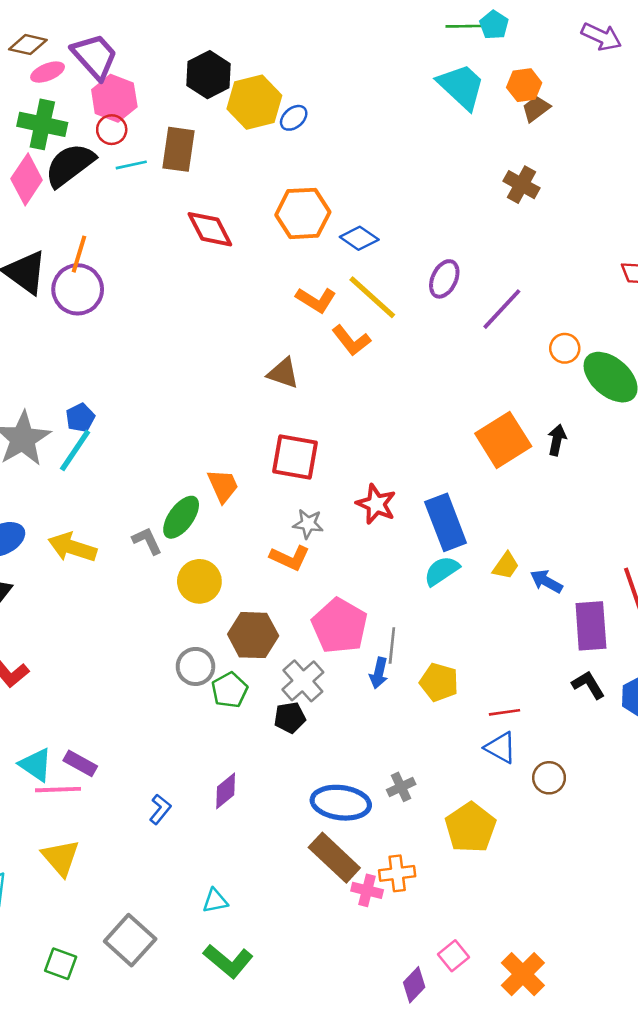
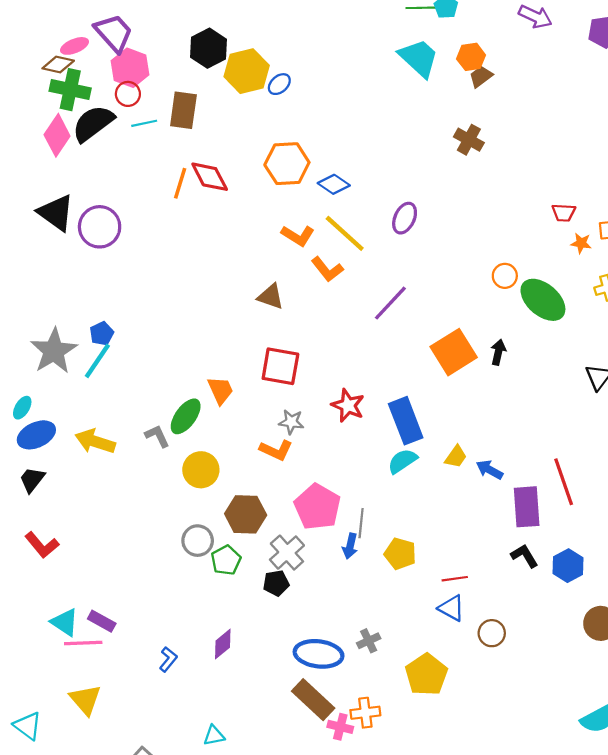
brown diamond: (28, 45) -> (58, 65), moved
orange line: (79, 254) -> (180, 183), moved
purple line: (502, 309) -> (390, 303), moved

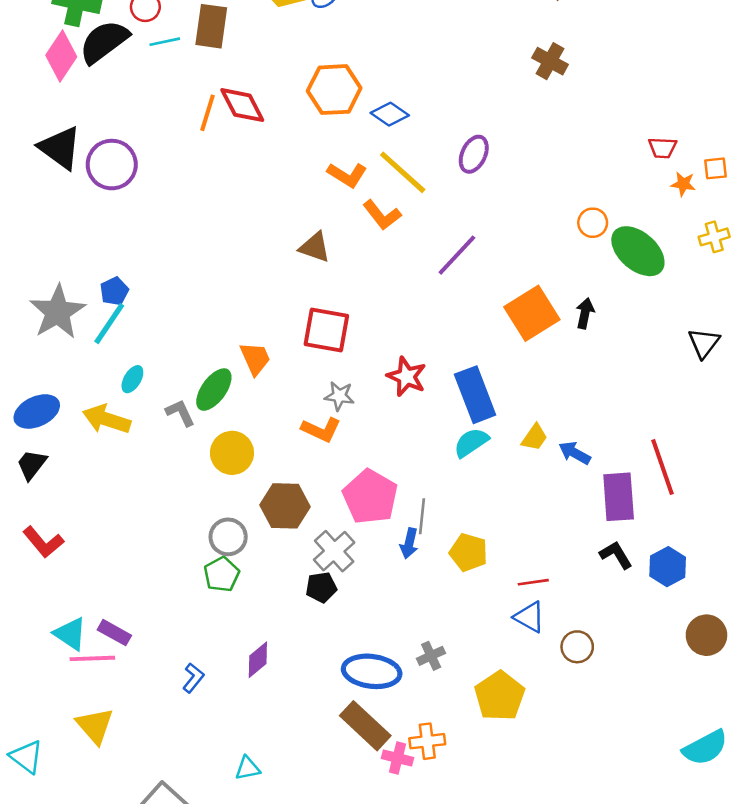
cyan ellipse: (22, 408) -> (132, 379), moved
green pentagon: (226, 560) -> (222, 574), moved

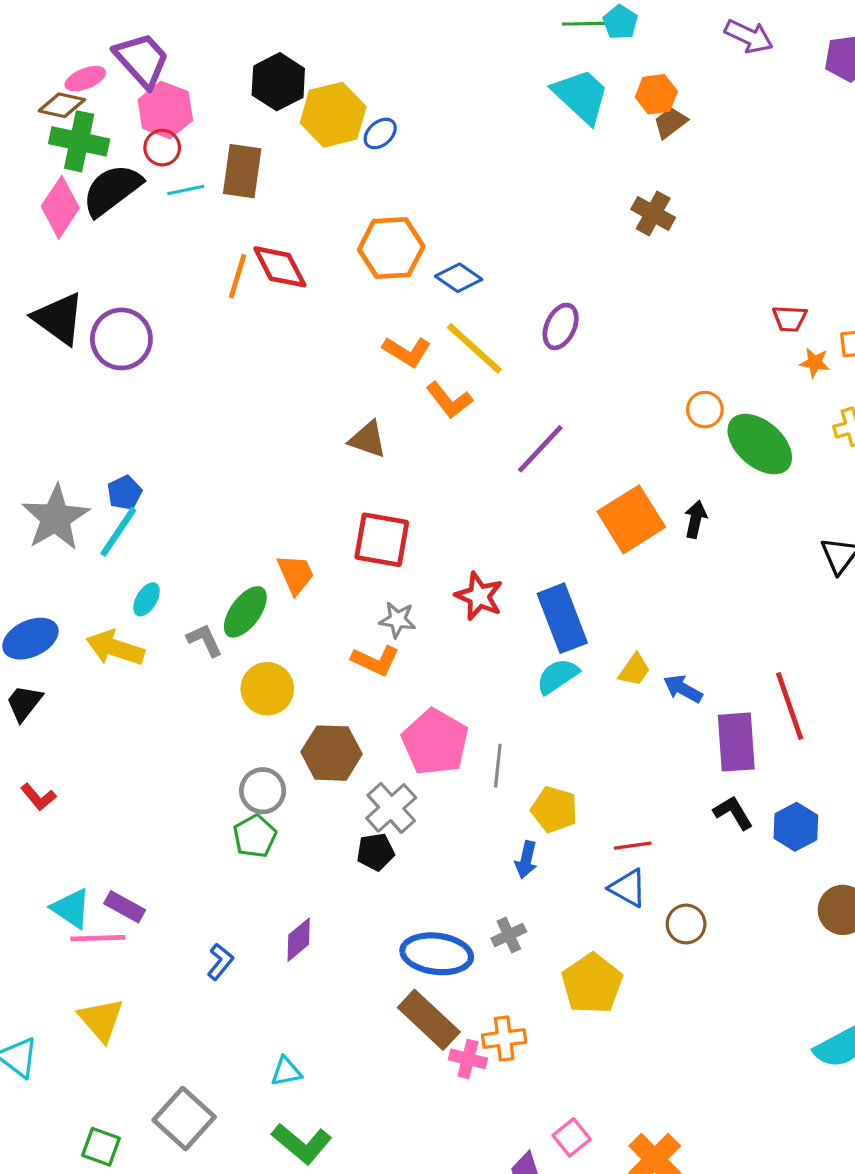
red L-shape: (43, 542) -> (38, 797), size x0.7
blue arrow: (409, 543) -> (526, 860), moved

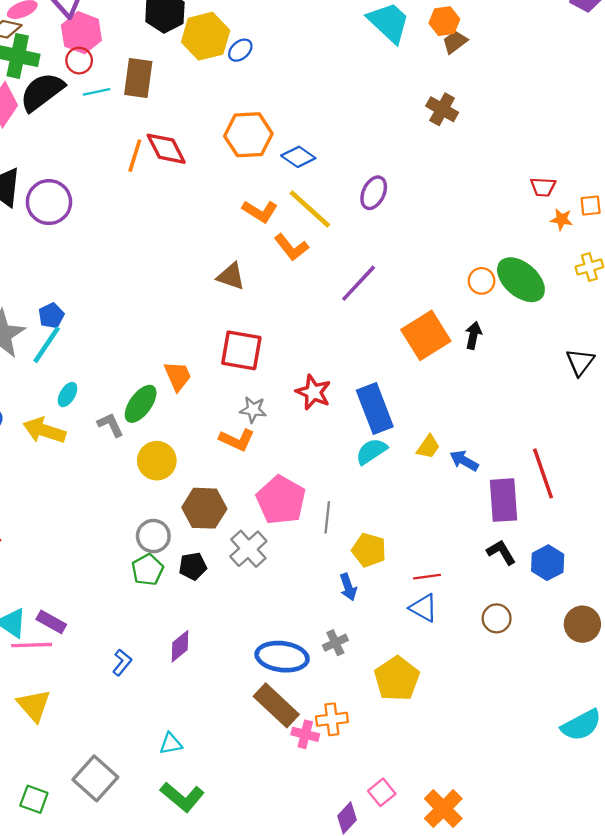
orange circle: (705, 410) -> (482, 281), moved
black pentagon: (376, 852) -> (193, 566), moved
blue arrow: (526, 860) -> (348, 587), turned -32
brown circle: (686, 924) -> (497, 618), moved

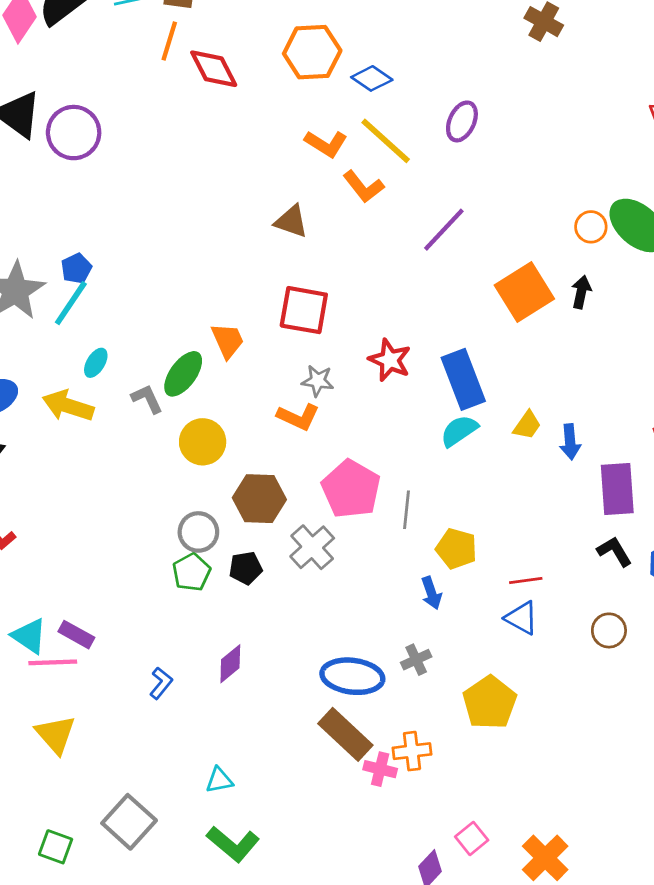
orange line: (135, 156) -> (169, 41), moved
blue arrow: (464, 461) -> (570, 442), turned -124

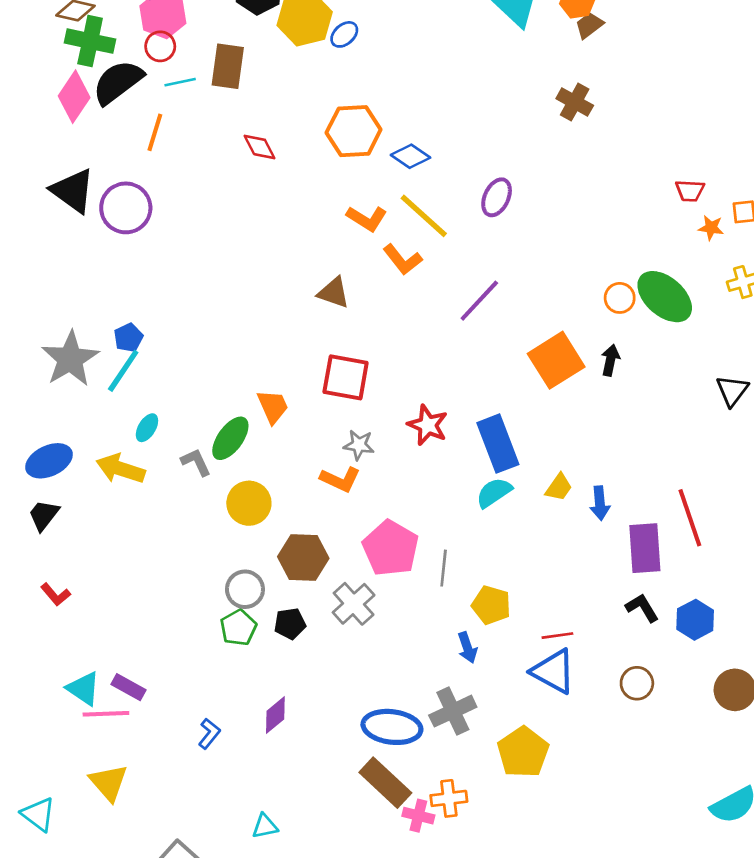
orange line: (169, 41) -> (155, 132), moved
red diamond: (214, 69) -> (260, 147), size x0.7
blue triangle: (522, 618) -> (553, 671), size x1.4
gray cross: (416, 660) -> (453, 711), size x1.6

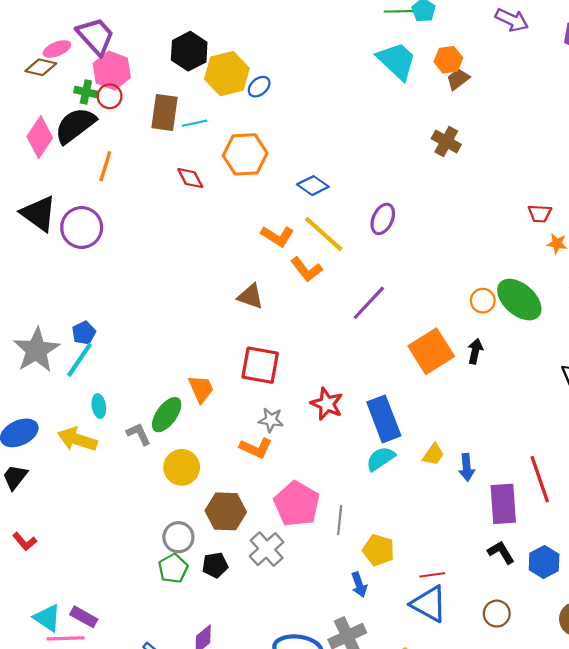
green cross: (90, 41) -> (86, 92), moved, size x0.6
cyan line: (180, 82) -> (195, 123), moved
orange hexagon: (354, 131) -> (245, 154), moved
cyan ellipse: (147, 428) -> (99, 406), turned -40

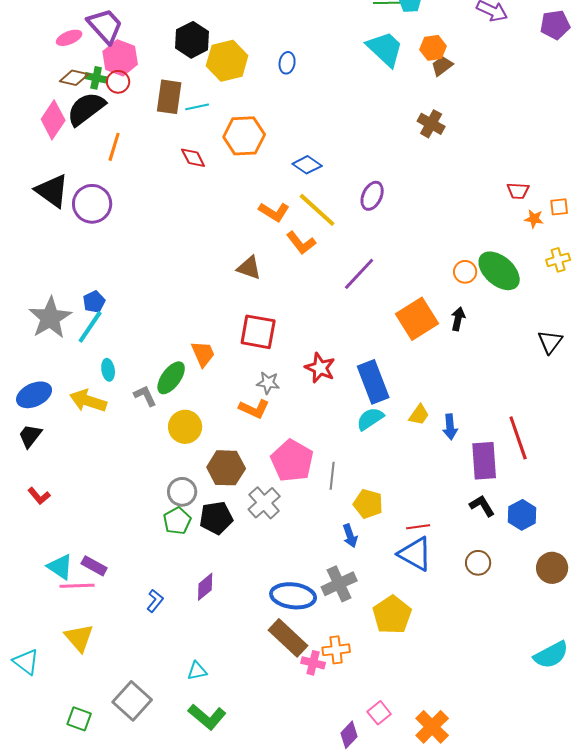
brown diamond: (41, 67) -> (74, 78), moved
blue ellipse: (259, 87) -> (287, 63), moved, turned -40
black pentagon: (215, 565) -> (216, 518), size x1.4

